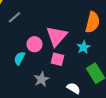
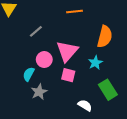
gray line: (14, 17) -> (36, 31), moved
gray star: (42, 79) -> (39, 92), moved

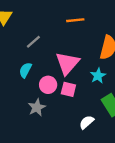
pink circle: (44, 60) -> (48, 85), moved
cyan semicircle: (29, 74) -> (25, 70), moved
white semicircle: (85, 105) -> (87, 122), turned -72

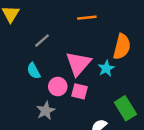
cyan semicircle: (25, 70) -> (34, 71), turned -56
cyan star: (98, 76) -> (106, 68), moved

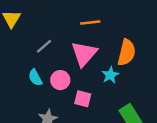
pink triangle: (78, 64) -> (84, 54), moved
pink circle: (58, 87) -> (60, 80), moved

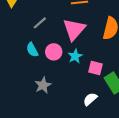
cyan star: (110, 75) -> (75, 56), moved
pink square: (83, 99) -> (96, 68), moved

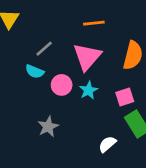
cyan semicircle: (32, 50) -> (35, 72), moved, turned -40
pink square: (96, 68) -> (125, 97), moved, turned -32

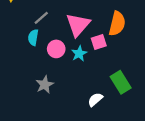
cyan semicircle: (35, 72) -> (33, 37), turned 77
pink square: (125, 97) -> (99, 42), moved

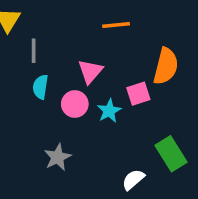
gray line: (41, 18) -> (34, 51), moved, turned -49
pink triangle: (78, 25) -> (90, 71), moved, size x0.7

